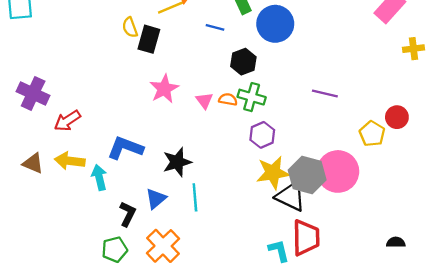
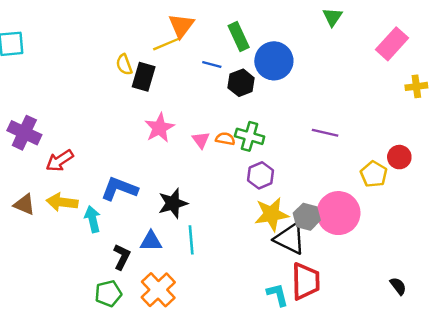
black hexagon: (243, 62) -> (241, 83), moved
gray hexagon: (307, 175) -> (307, 217), size x0.7
blue triangle: (156, 199) -> (151, 241), turned 40
black semicircle: (396, 242) -> (398, 286), turned 54

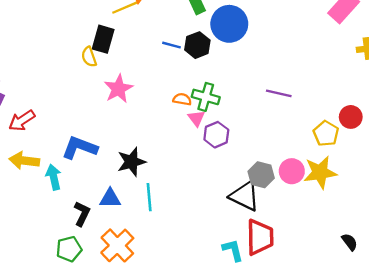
yellow semicircle: (124, 65) -> (89, 57), moved
blue line: (212, 65) -> (172, 45), moved
pink triangle: (201, 140) -> (196, 118), moved
pink circle: (338, 213) -> (292, 171), size x0.6
yellow star: (271, 214) -> (320, 172), moved

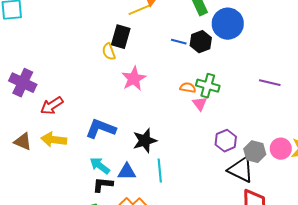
purple hexagon: (216, 135) -> (226, 141), moved
cyan arrow: (54, 177) -> (100, 166), moved, turned -40
black L-shape: (82, 214) -> (103, 185), turned -110

